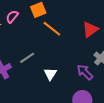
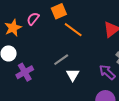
gray line: (27, 58) -> (61, 60), moved

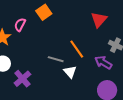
orange line: (73, 30) -> (77, 49), moved, turned 30
gray line: (61, 60) -> (56, 59), turned 63

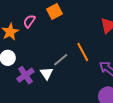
gray line: (56, 59) -> (61, 60), turned -63
white triangle: (70, 72) -> (46, 73), moved

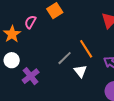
white triangle: (46, 73) -> (80, 71), moved

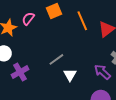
orange line: (86, 49) -> (82, 21), moved

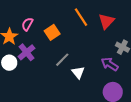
orange square: (54, 11) -> (52, 32), moved
purple cross: (20, 72) -> (27, 52), moved

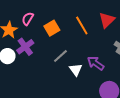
orange line: (81, 17) -> (82, 26), moved
purple arrow: (110, 64) -> (96, 63), moved

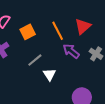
purple arrow: (96, 63) -> (71, 51), moved

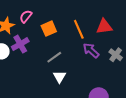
red triangle: (83, 26) -> (104, 27), turned 30
white triangle: (49, 75) -> (59, 77), moved

